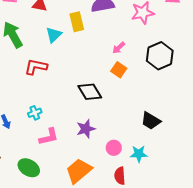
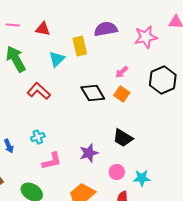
red L-shape: (36, 67) -> (39, 91), turned 30
black diamond: (90, 92) -> (93, 93), moved
black trapezoid: (151, 121) -> (123, 138), moved

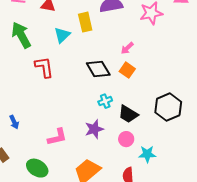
black hexagon: (163, 80) -> (168, 107), moved
red L-shape: (39, 91) -> (44, 67), turned 40
cyan cross: (38, 137) -> (105, 101), moved
pink circle: (117, 172) -> (126, 139), moved

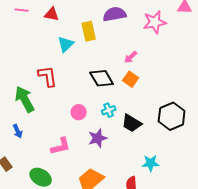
green arrow: (21, 35) -> (25, 99), moved
pink circle: (126, 139) -> (79, 112), moved

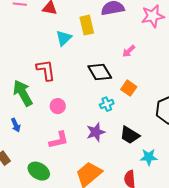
orange square: (131, 79) -> (129, 88), moved
pink circle: (79, 112) -> (58, 106), moved
black trapezoid: (132, 123) -> (130, 135), moved

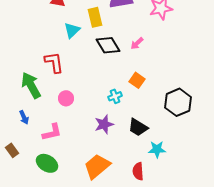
black diamond: (100, 72) -> (108, 45), moved
pink L-shape: (59, 140) -> (52, 132), moved

